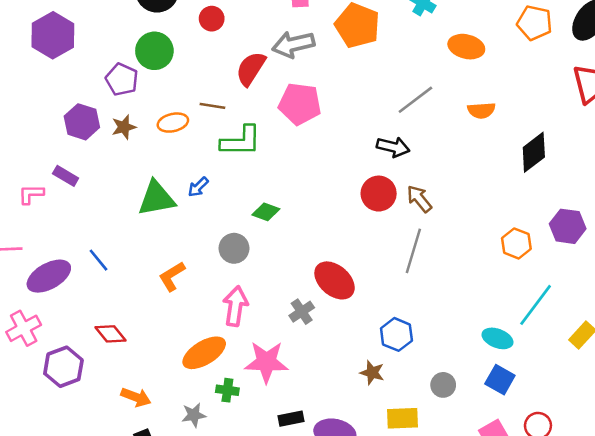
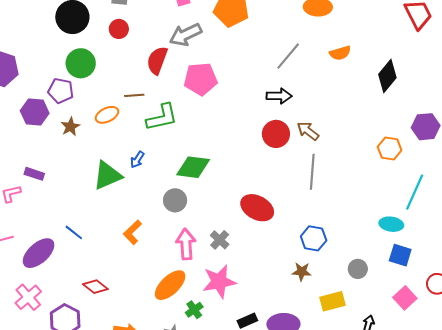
purple hexagon: (82, 122) -> (35, 112), moved
green diamond: (266, 212) -> (193, 167), size x1.6
gray cross: (302, 312) -> (220, 240), moved
green cross: (227, 390) -> (194, 310), turned -30

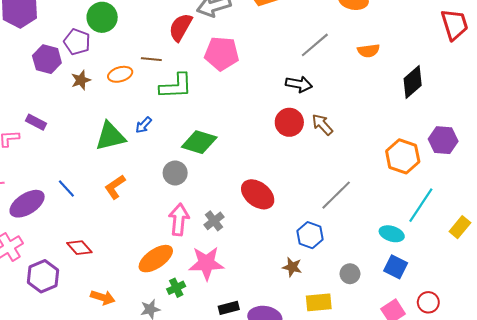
orange hexagon: (390, 149) -> (403, 156), size x1.4
gray line: (312, 172) -> (336, 195), moved, turned 32
orange L-shape: (132, 232) -> (115, 187), moved

